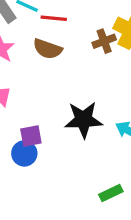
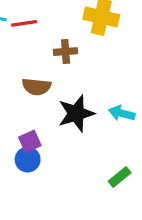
brown cross: (104, 41) -> (66, 52), moved, turned 30
brown semicircle: (48, 49) -> (37, 87), moved

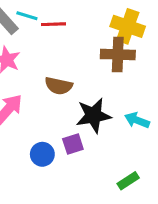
brown cross: (66, 52) -> (118, 54), moved, size x1.5
purple square: (30, 141) -> (73, 144), moved

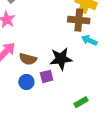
brown semicircle: (59, 86) -> (28, 59), moved
cyan arrow: (137, 120) -> (89, 40), moved

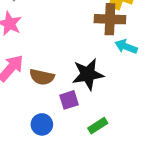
blue circle: (26, 82) -> (42, 124), moved
green rectangle: (81, 102) -> (98, 126), moved

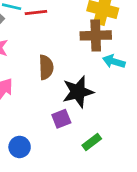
brown semicircle: (42, 77) -> (46, 67), moved, turned -100
blue circle: (42, 124) -> (20, 147), moved

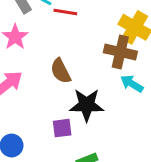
brown semicircle: (46, 67) -> (61, 71), turned 140

